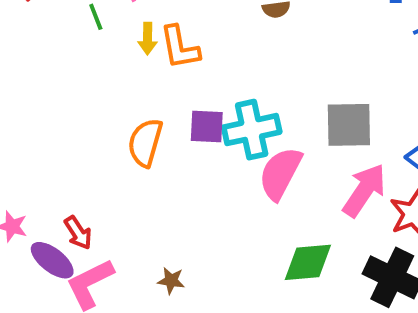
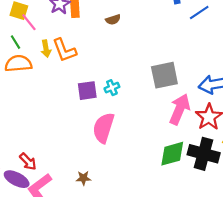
cyan cross: (252, 130) -> (112, 88), size x0.5
orange semicircle: (145, 143) -> (18, 64), moved, turned 80
pink semicircle: (280, 173) -> (103, 128), moved
green diamond: (308, 262) -> (172, 154), moved

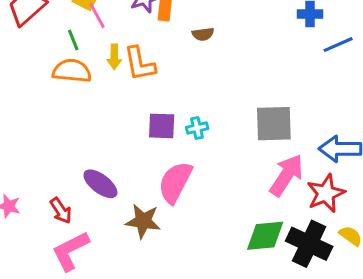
brown semicircle: (113, 20) -> (203, 34), moved
brown star: (83, 178) -> (143, 221), moved, size x1.6
purple ellipse: (17, 179) -> (100, 184), moved

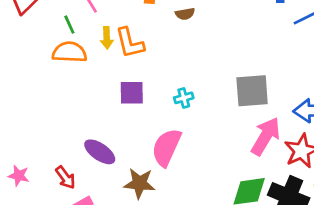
purple square: (162, 126) -> (132, 93), moved

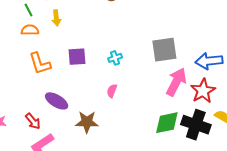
orange L-shape: (130, 43) -> (40, 63), moved
orange semicircle: (69, 52) -> (30, 30), size x0.7
pink semicircle: (166, 147) -> (112, 91), moved, size x0.5

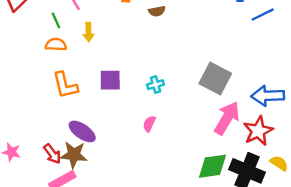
gray square: (164, 50) -> (215, 78), turned 32
brown star: (87, 122) -> (74, 155), moved

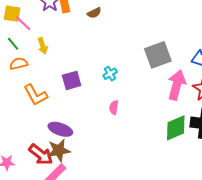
gray square: (215, 78) -> (158, 55), turned -32
red arrow: (52, 154) -> (41, 155), size x1.4

